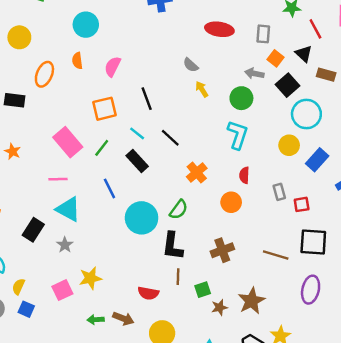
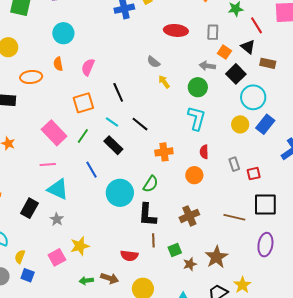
orange ellipse: (44, 74) -> (31, 77), turned 65
blue rectangle: (317, 160) -> (265, 124), moved
orange cross: (197, 172) -> (164, 152), turned 36

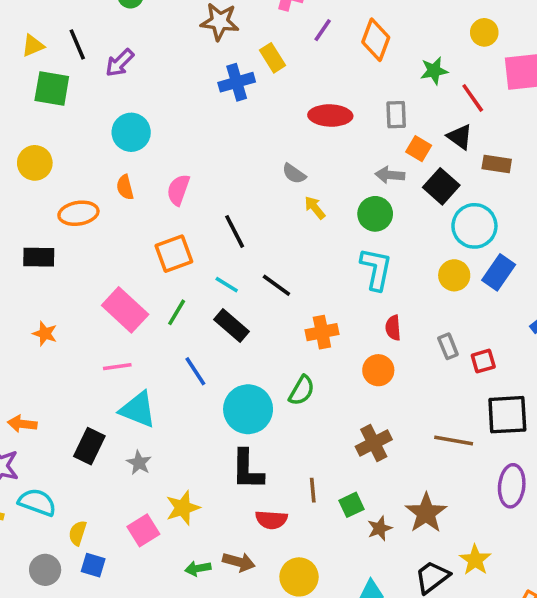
black L-shape: (147, 215) -> (247, 470), moved

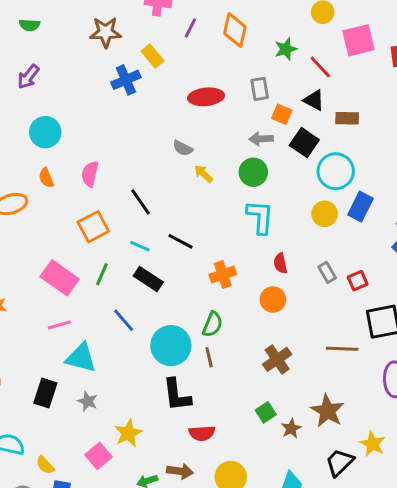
brown line: (313, 490) -> (209, 357), moved
yellow semicircle: (78, 533) -> (45, 465), turned -54

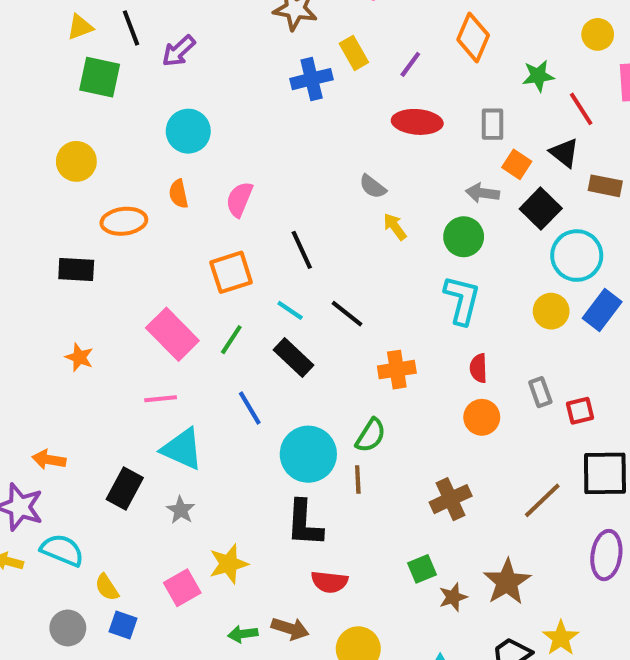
purple line: (190, 28) -> (410, 64), moved
orange circle: (273, 300) -> (482, 417), moved
brown line: (342, 349) -> (542, 500), turned -56

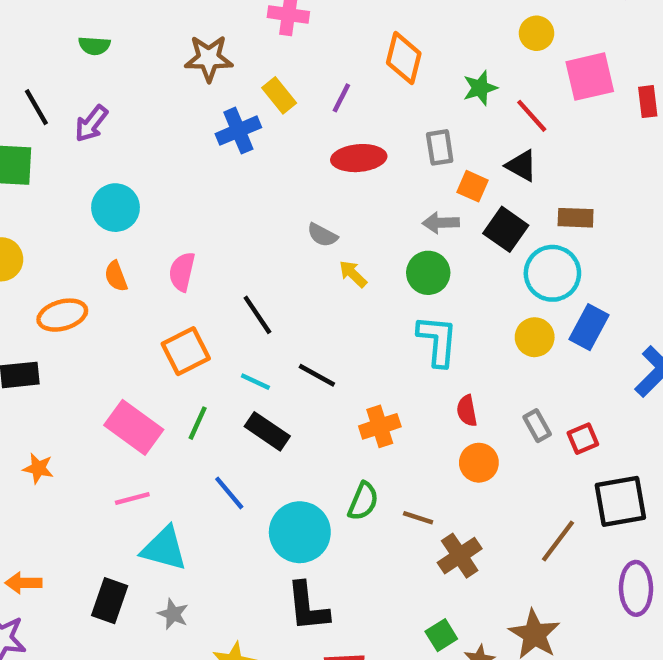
brown rectangle: (605, 186) -> (576, 218), moved
brown line: (358, 479) -> (418, 518), moved, turned -60

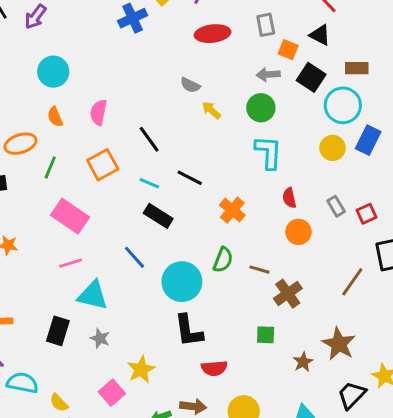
green line: (198, 423) -> (50, 167), moved
orange cross: (380, 426) -> (232, 210), turned -30
green square: (441, 635) -> (266, 335), moved, turned 36

